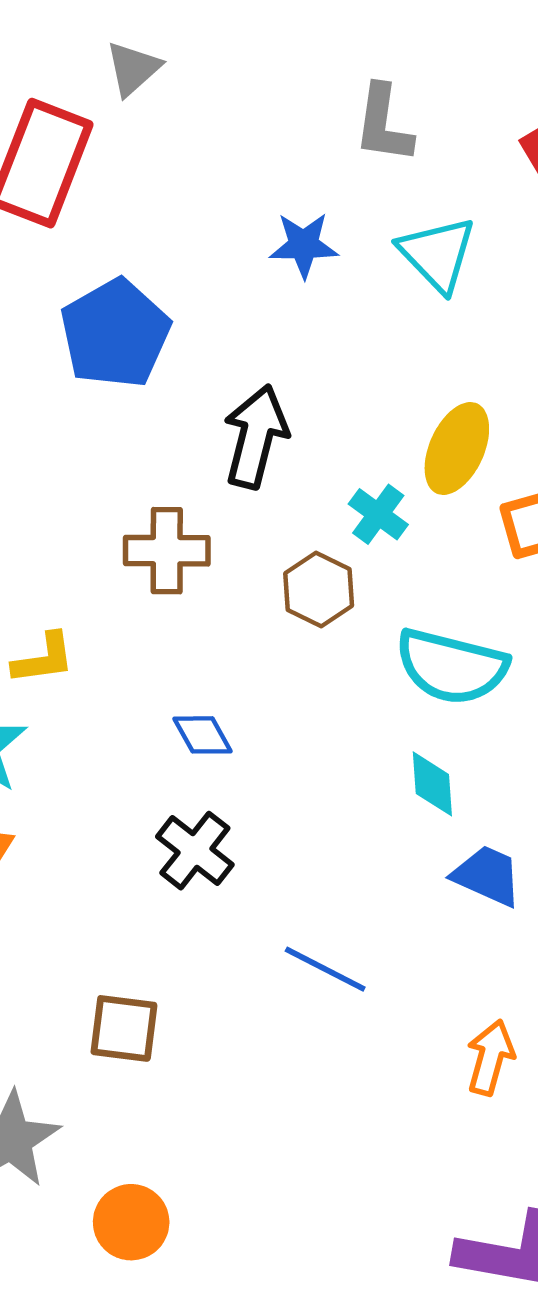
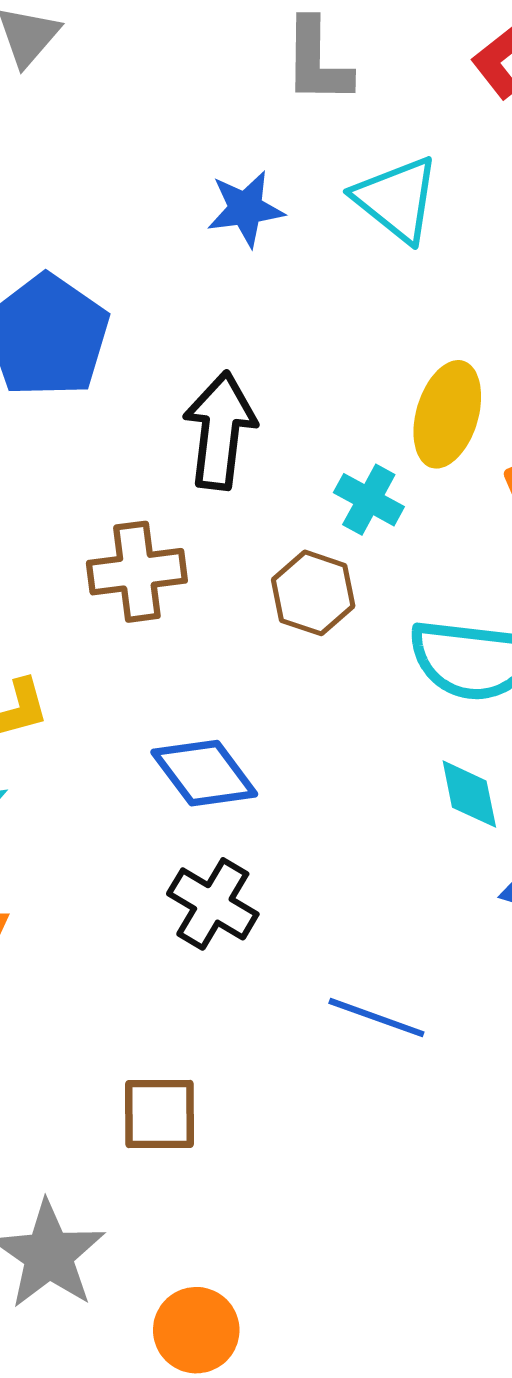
blue diamond: (202, 735) -> (204, 773), size x1.5

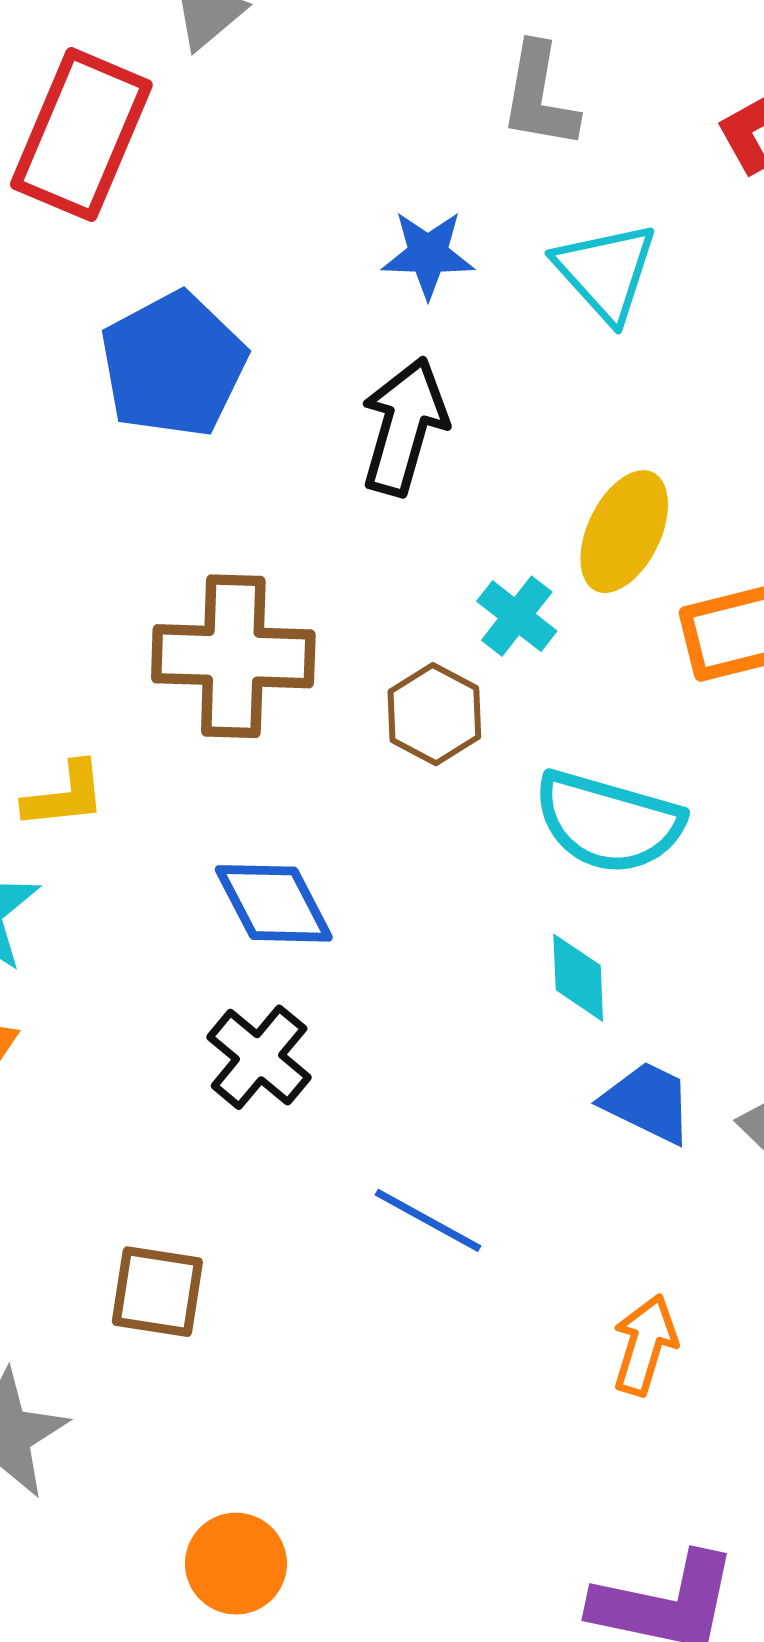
black arrow: (220, 431) -> (404, 426), moved
brown cross: (137, 572) -> (233, 656), size x1.4
orange circle: (196, 1330) -> (236, 1564), moved

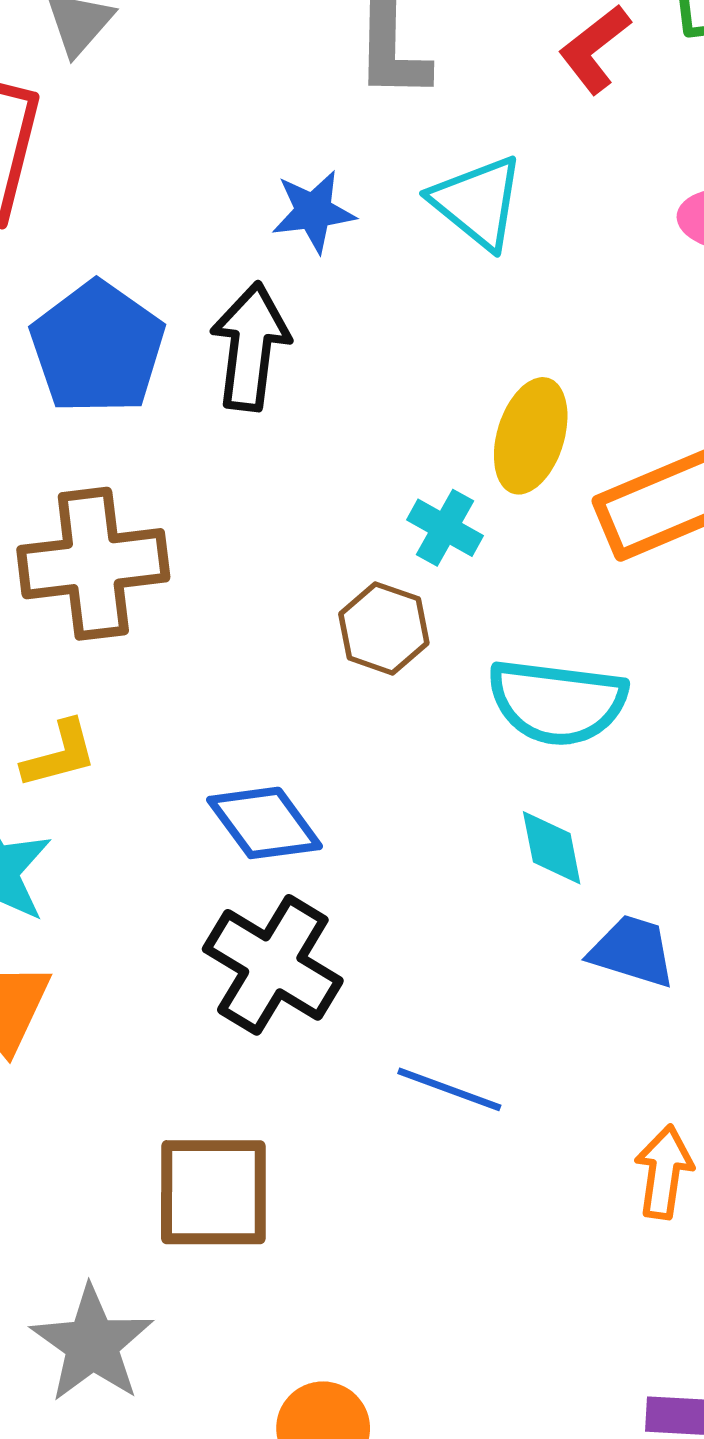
black arrow: (404, 426) -> (250, 347), moved
brown cross: (233, 656) -> (93, 564), moved
black cross: (259, 1057) -> (273, 965), size x1.4
brown square: (157, 1292) -> (213, 1192), size x1.4

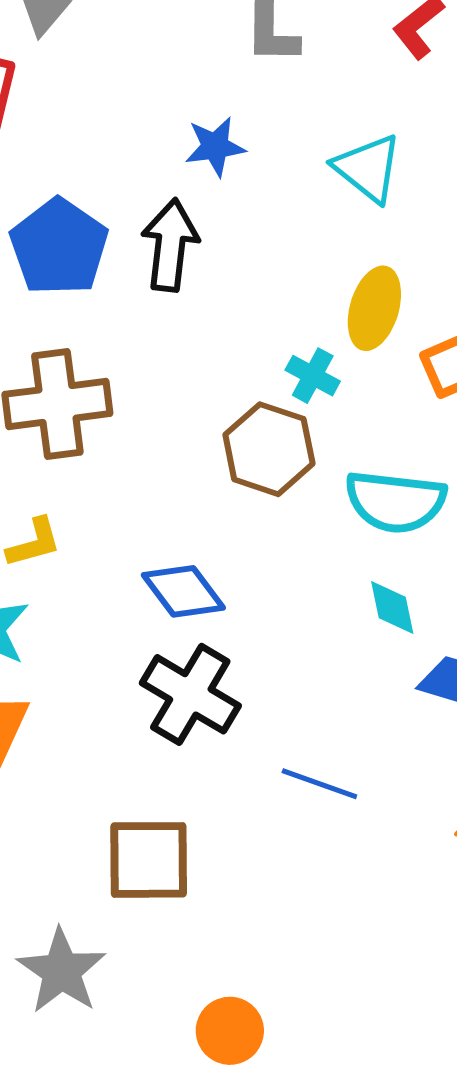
cyan triangle: (477, 202) -> (368, 168), moved
brown hexagon: (384, 628) -> (269, 449), size x1.4

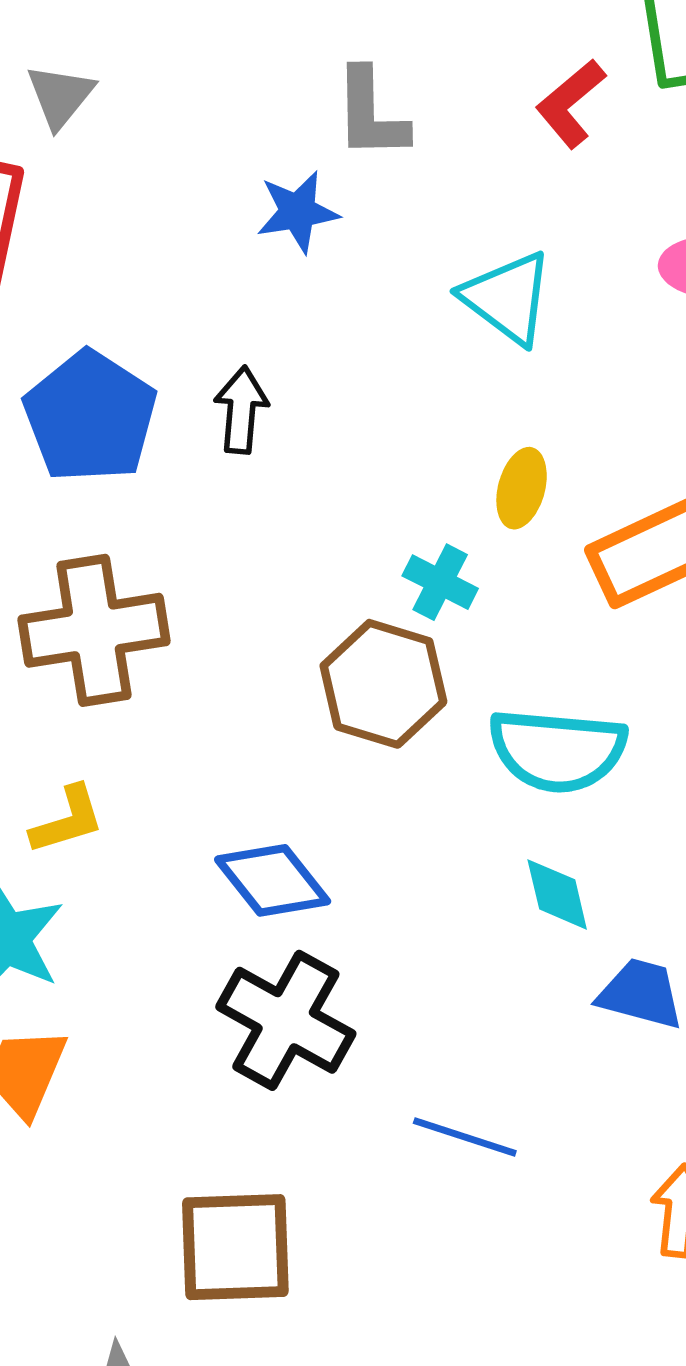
blue star: (215, 147) -> (298, 212), moved
black arrow: (170, 245) -> (241, 410), size x0.7
yellow ellipse: (374, 308) -> (522, 488), size x0.7

